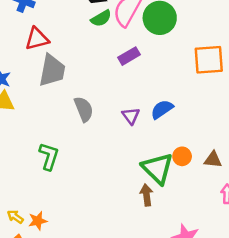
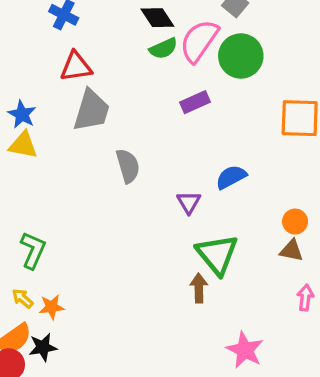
purple triangle: (131, 116) -> (189, 202), moved
green L-shape: (49, 156) -> (33, 250), moved
orange circle: (182, 156) -> (295, 222), moved

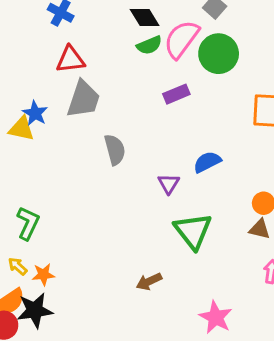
blue star: (22, 114) -> (35, 113), moved
brown arrow: (199, 288) -> (149, 281), moved, turned -115
black star: (43, 347) -> (35, 310), size x1.4

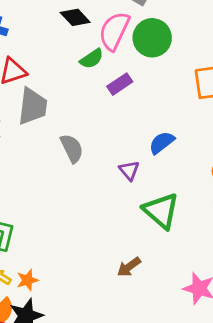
green semicircle: (149, 45) -> (92, 59), moved

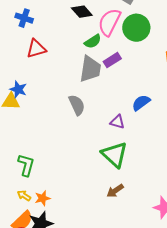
gray trapezoid: (33, 106) -> (90, 69), moved
purple triangle: (129, 170) -> (117, 122), turned -35
green triangle: (161, 211) -> (114, 155), moved

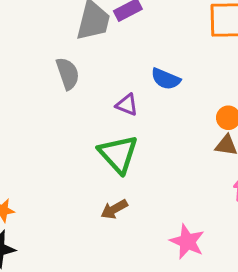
blue semicircle: (141, 103) -> (166, 79), turned -126

